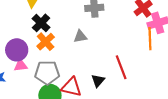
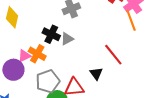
black cross: (41, 23) -> (51, 34), moved
pink triangle: (21, 65) -> (24, 56), moved

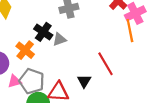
pink triangle: (24, 56) -> (15, 81), moved
gray pentagon: (48, 81) -> (32, 81), turned 30

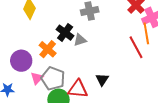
red line: (105, 64) -> (136, 47), moved
pink triangle: (15, 81) -> (37, 78), turned -32

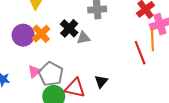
orange cross: (48, 49) -> (41, 34), moved
purple circle: (21, 61) -> (23, 35), moved

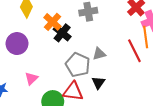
orange cross: (41, 34) -> (52, 22), moved
gray triangle: (83, 38) -> (99, 54), moved
gray pentagon: (51, 74) -> (78, 65), moved

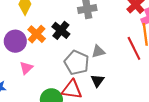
orange cross: (52, 22) -> (37, 34), moved
pink triangle: (31, 79) -> (26, 68), moved

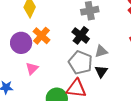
black cross: (61, 30) -> (81, 35), moved
black triangle: (97, 81) -> (101, 71), moved

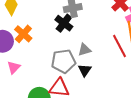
black cross: (81, 35) -> (64, 23), moved
gray pentagon: (80, 63) -> (63, 61), turned -30

